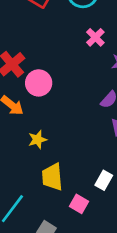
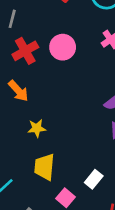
pink circle: (39, 83) -> (63, 47), moved

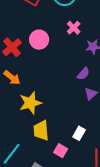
yellow star: (37, 128) -> (30, 103), size x1.6

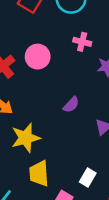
pink cross: (74, 28) -> (82, 42), turned -32
purple semicircle: (83, 74) -> (71, 105), moved

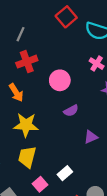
pink circle: (38, 57) -> (60, 80), moved

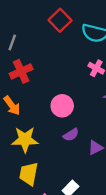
pink circle: (60, 80) -> (62, 106), moved
purple semicircle: (71, 111) -> (71, 135), moved

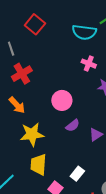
red square: (60, 20) -> (35, 24), moved
gray line: (12, 42) -> (11, 49), turned -32

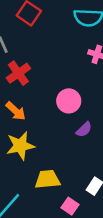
yellow star: (32, 134) -> (20, 146), moved
yellow trapezoid: (38, 165) -> (47, 179), turned 85

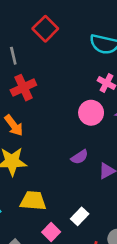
pink circle: (69, 101) -> (91, 113), moved

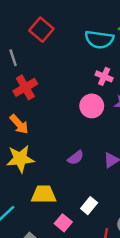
purple semicircle: (80, 157) -> (76, 158), moved

